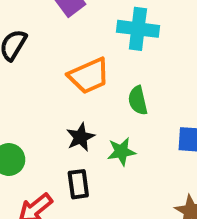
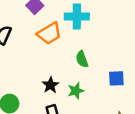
orange trapezoid: (89, 76) -> (49, 33), moved

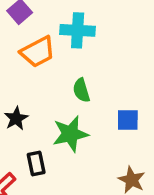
black star: (50, 85) -> (16, 118), moved
green star: (76, 91) -> (70, 134), size x1.5

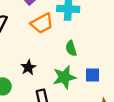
blue square: (128, 120) -> (92, 75), moved

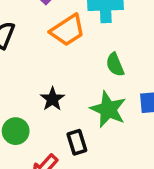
green star: (64, 77) -> (108, 109), turned -30

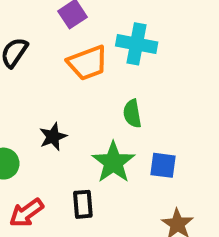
black rectangle: (77, 142) -> (83, 204), moved

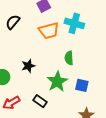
black rectangle: (83, 204) -> (40, 101), turned -56

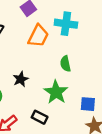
orange trapezoid: (49, 31) -> (38, 36), turned -40
blue square: (82, 85) -> (88, 104), moved

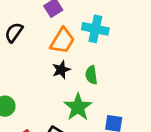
black star: (21, 79) -> (61, 70), moved

